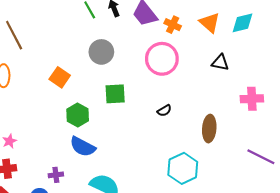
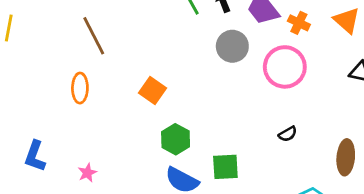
gray circle: (101, 52) -> (232, 46), moved
green square: (115, 94) -> (225, 167), moved

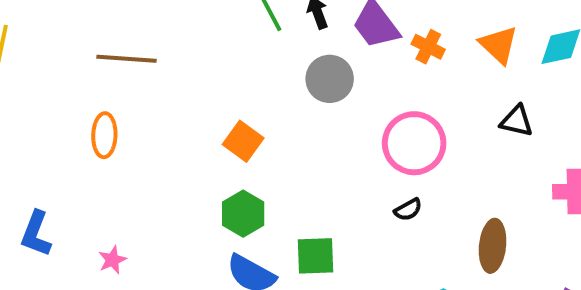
brown line: (94, 36) -> (126, 59), turned -60
pink circle: (285, 67) -> (414, 143), moved
orange square: (153, 90) -> (243, 141), moved

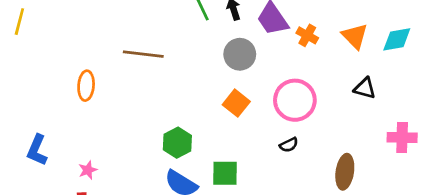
brown line: (126, 59) -> (143, 54), moved
orange square: (243, 141) -> (236, 103), moved

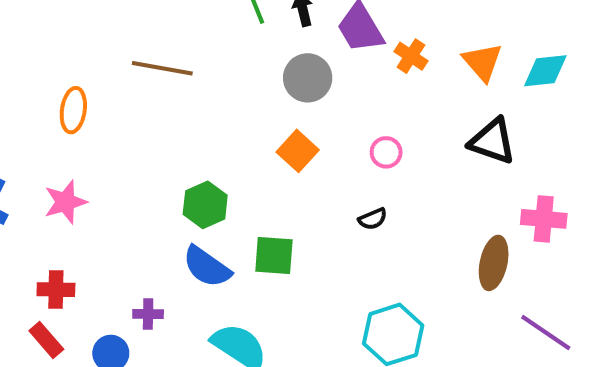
black triangle: (365, 88) -> (492, 141), size x1.4
pink circle: (295, 100) -> (386, 152), size x0.5
pink star: (88, 170) -> (65, 202), moved, size x1.5
brown ellipse: (345, 172) -> (494, 263), moved

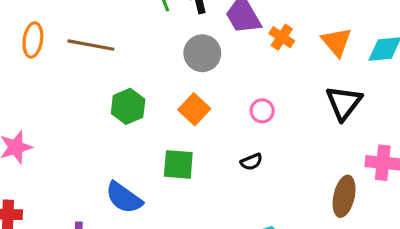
orange ellipse: (73, 110) -> (33, 40), moved
black triangle: (492, 141) -> (344, 103), turned 48
green hexagon: (205, 205) -> (128, 106), moved
green square: (274, 256) -> (178, 164), moved

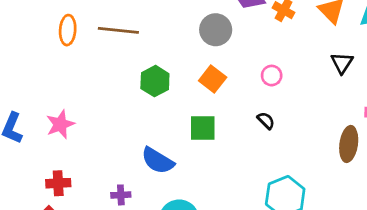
black triangle: (344, 103) -> (342, 63), size x0.7
black semicircle: (251, 162) -> (266, 121), turned -108

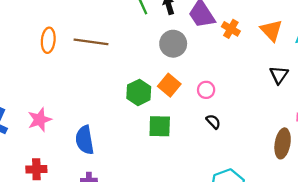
pink circle: (272, 76) -> (206, 90), moved
green hexagon: (155, 81) -> (139, 92), moved
blue semicircle: (158, 161) -> (85, 140), moved, turned 48

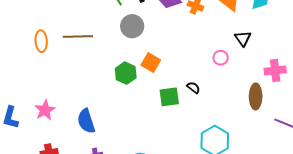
gray circle: (173, 44) -> (132, 26), moved
pink circle: (206, 90) -> (221, 58), moved
green square: (160, 126) -> (169, 97), moved

